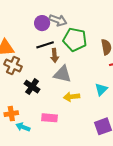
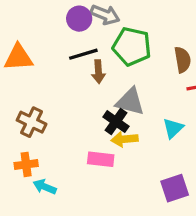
brown cross: (13, 65) -> (32, 122), moved
gray triangle: (62, 74) -> (130, 102), moved
black cross: (32, 87) -> (116, 122), moved
pink rectangle: (50, 118) -> (101, 159), moved

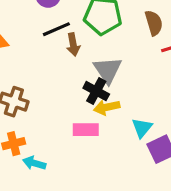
gray triangle: (130, 102) -> (108, 70), turned 48
cyan triangle: (173, 128) -> (142, 128), moved

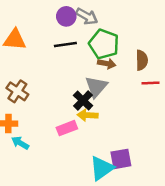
brown arrow: (73, 44) -> (107, 64), moved, turned -84
cyan triangle: (142, 128) -> (102, 168), moved, size x1.5
pink rectangle: (86, 130) -> (67, 128), turned -36

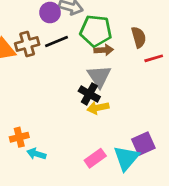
brown cross: (17, 91) -> (27, 44), moved, turned -35
pink rectangle: (67, 128) -> (95, 158), moved

